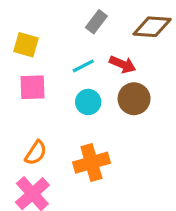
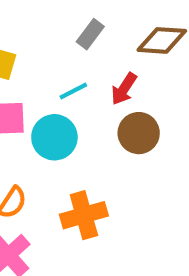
red arrow: (123, 64) -> (124, 89), turned 100
cyan circle: (88, 102) -> (54, 137), moved, size x1.4

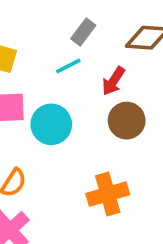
cyan line: (73, 91) -> (68, 66), moved
orange cross: (84, 215) -> (108, 194), moved

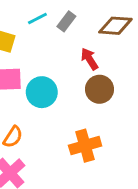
cyan line: (68, 66) -> (37, 18), moved
red arrow: (113, 81) -> (89, 59), turned 115

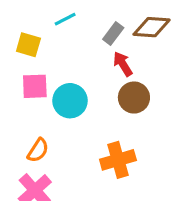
gray rectangle: (66, 21) -> (113, 34), moved

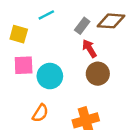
orange semicircle: (38, 150) -> (40, 113), moved

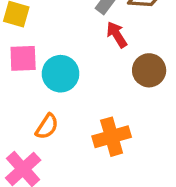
brown circle: (98, 74) -> (149, 70), moved

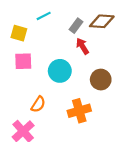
brown circle: (149, 70) -> (101, 80), moved
cyan circle: (61, 74) -> (60, 71), moved

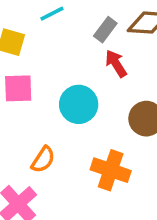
orange cross: (79, 111) -> (111, 170), turned 35

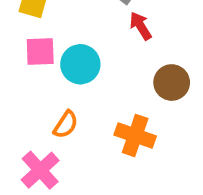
cyan circle: (79, 104) -> (80, 64), moved

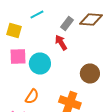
red arrow: (141, 26) -> (61, 42), moved

